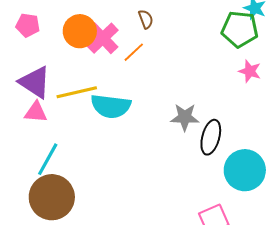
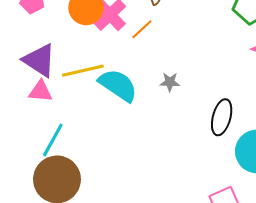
cyan semicircle: (111, 106) -> (118, 85), turned -153
gray star: (185, 117) -> (170, 82), moved, size x0.7

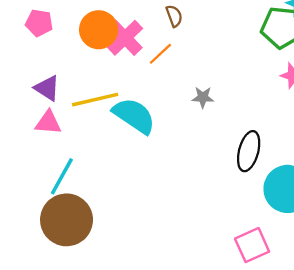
purple triangle: (39, 60) -> (47, 88), size x0.7
gray star: (170, 82) -> (203, 97), moved

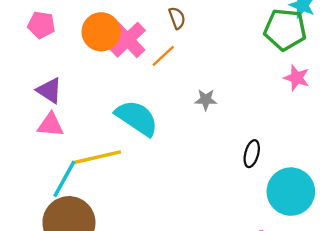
yellow line: (95, 100) -> (98, 157), moved
black ellipse: (249, 151) -> (252, 154), size x0.7

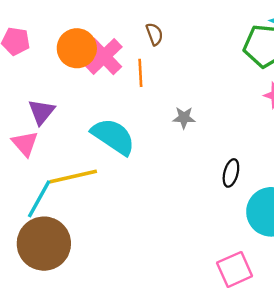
orange line: (163, 56) -> (140, 73), turned -50
purple triangle: (49, 90) -> (42, 112), moved, turned 36
pink triangle: (51, 125) -> (25, 144), turned 44

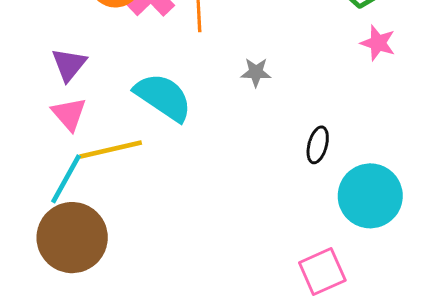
pink triangle: (25, 144) -> (69, 114), moved

